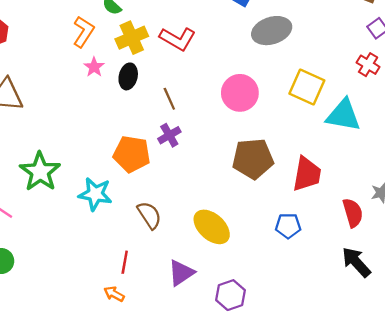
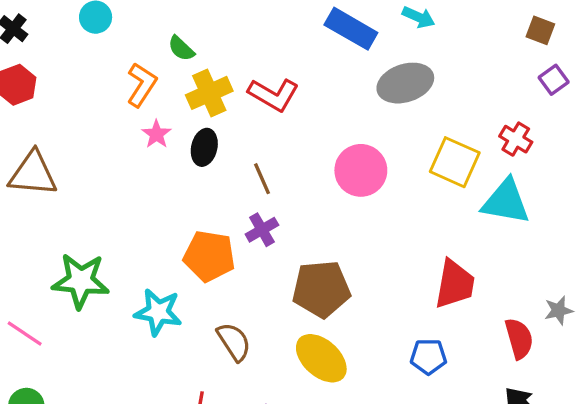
red cross: (368, 65) -> (516, 139), moved
brown pentagon: (253, 159) -> (321, 289), moved
green star: (40, 172) -> (81, 281), turned -30

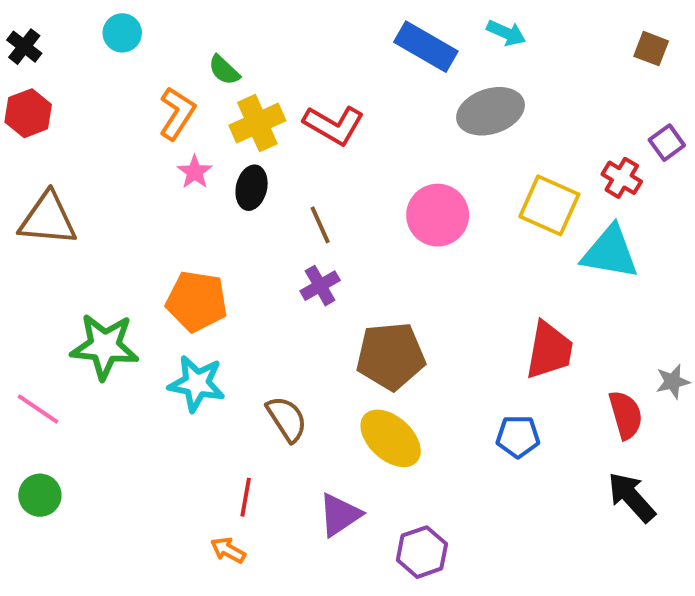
purple square: (554, 80) -> (667, 143), moved
orange pentagon: (209, 256) -> (197, 301), moved

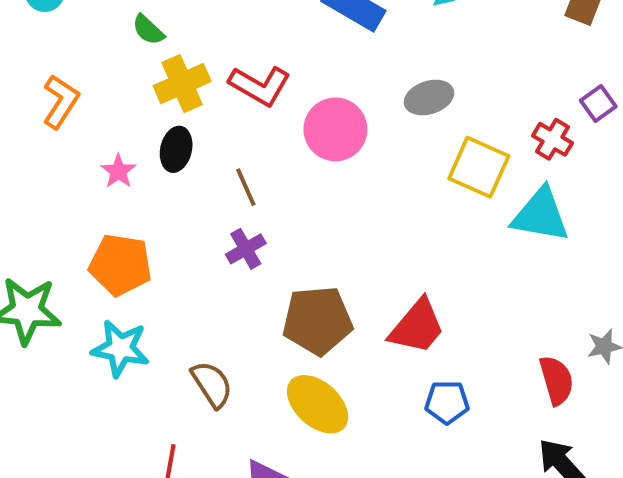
gray ellipse: (490, 111) -> (429, 98), moved, size x0.7
orange L-shape: (177, 113) -> (61, 101), moved
pink star: (195, 172) -> (118, 171), moved
pink circle: (438, 215) -> (335, 129), moved
red trapezoid: (549, 350) -> (417, 327), moved, turned 30

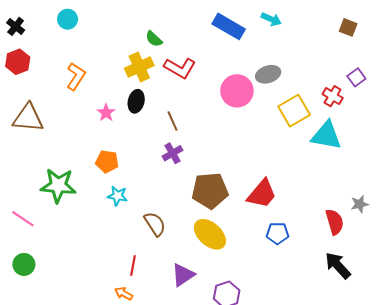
green semicircle: (148, 30) -> (154, 39), moved
pink circle: (335, 129) -> (237, 91), moved
yellow square: (479, 167) -> (294, 111), turned 36
orange pentagon: (120, 265) -> (107, 162), size x0.7
cyan star: (120, 348) -> (117, 196), moved, size x0.7

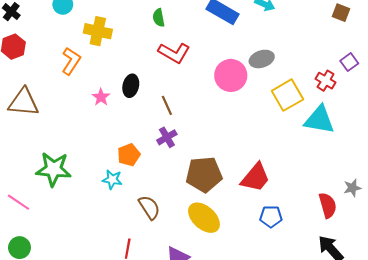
green semicircle: (154, 39) -> (159, 18), moved, turned 36
yellow cross: (139, 67) -> (98, 31), moved, turned 36
orange pentagon: (107, 162) -> (129, 155), moved, turned -30

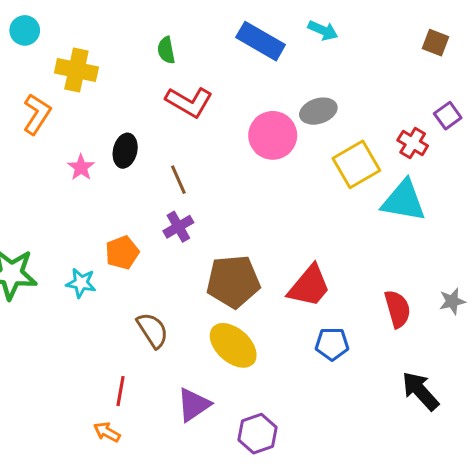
cyan star: (112, 180) -> (81, 283), moved
red semicircle: (328, 205) -> (397, 309), moved

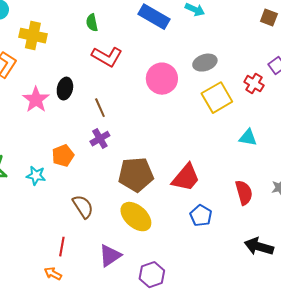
gray ellipse: (318, 111) -> (205, 63), moved
pink star: (81, 167) -> (36, 100), size x1.5
cyan triangle: (404, 201) -> (248, 138), moved, size x0.6
blue pentagon: (332, 344) -> (201, 216), turned 30
black arrow: (420, 391) -> (259, 247), turned -32

